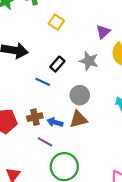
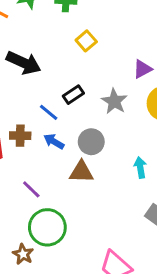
brown cross: (35, 117) -> (20, 136), moved
blue arrow: (55, 122) -> (54, 141), moved

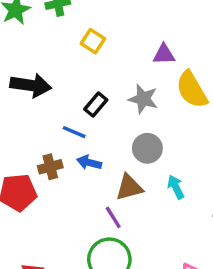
purple triangle: (142, 69) -> (164, 54), turned 42
gray circle: (91, 142) -> (147, 148), moved
cyan arrow: (140, 167) -> (176, 187), moved
purple line: (31, 189) -> (113, 217), moved, turned 30

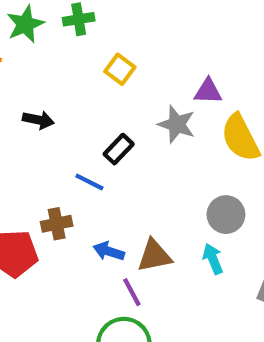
black arrow: (31, 85) -> (38, 120), size x0.6
gray star: (143, 99) -> (177, 124), moved
gray circle: (147, 148) -> (226, 215), moved
blue arrow: (89, 162) -> (109, 251), moved

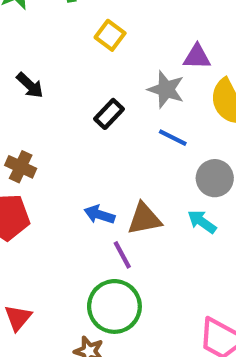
black arrow: (38, 120) -> (30, 85), turned 32
blue line: (89, 182) -> (173, 138), moved
brown cross: (57, 224) -> (21, 167), moved, turned 36
cyan arrow: (213, 259) -> (202, 222), turned -32

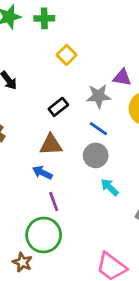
gray star: (166, 89) -> (99, 96), turned -30
gray circle: (215, 178) -> (96, 155), moved
brown triangle: (144, 219) -> (51, 145), moved

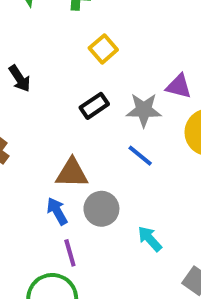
black rectangle: (58, 107) -> (94, 106), moved
gray circle: (96, 155) -> (101, 209), moved
blue arrow: (42, 173) -> (57, 211), turned 30

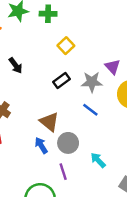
purple triangle: (179, 86) -> (112, 67), turned 35
brown triangle: (72, 173) -> (49, 122), turned 40
purple line: (70, 253) -> (63, 172), moved

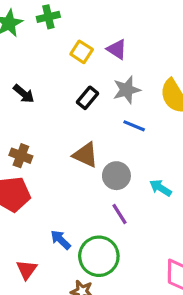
purple triangle: (112, 67) -> (117, 49), moved
blue arrow: (41, 145) -> (61, 240), moved

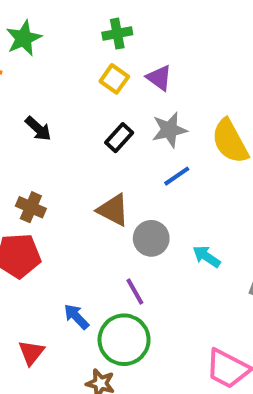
green cross: (48, 17) -> (117, 34), moved
blue line: (134, 126) -> (177, 176), turned -60
purple line: (119, 214) -> (135, 291), moved

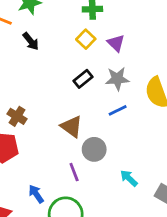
black arrow: (38, 129) -> (31, 41), moved
cyan arrow: (207, 257) -> (129, 178), moved
purple line: (135, 291) -> (74, 172), moved

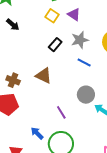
blue line: (118, 110) -> (84, 62), turned 64
brown triangle: (72, 127) -> (44, 76), moved
gray circle: (94, 149) -> (86, 95), moved

